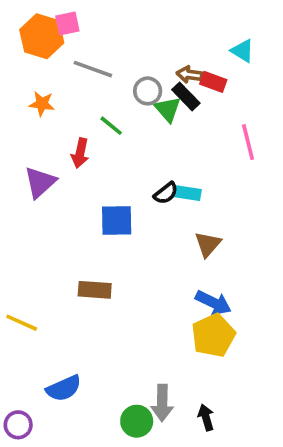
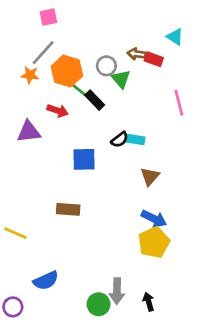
orange hexagon: (42, 36) -> (67, 71), moved
gray line: (93, 69) -> (43, 53), moved, turned -68
black rectangle: (186, 96) -> (95, 100), moved
red arrow: (80, 153) -> (58, 111), turned -84
purple triangle: (40, 182) -> (29, 132), turned 35

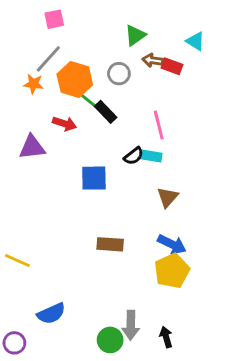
green triangle: (121, 79) -> (135, 35), moved, turned 36
pink line: (179, 103) -> (159, 125), moved
brown rectangle: (68, 209) -> (110, 244), moved

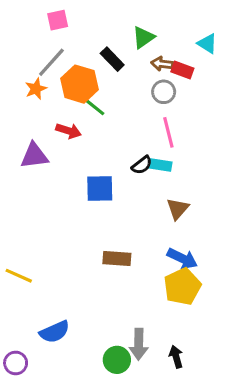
gray circle: (119, 74) -> (164, 92), moved
orange star: (34, 84) -> (36, 89), turned -30
black rectangle: (106, 112) -> (112, 59), moved

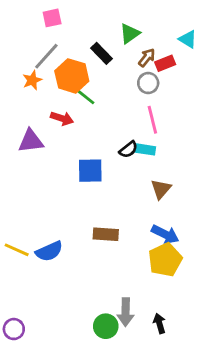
brown arrow: (162, 64) -> (147, 58), turned 120
red rectangle: (182, 70) -> (165, 63), turned -42
blue semicircle: (55, 332) -> (49, 251), moved

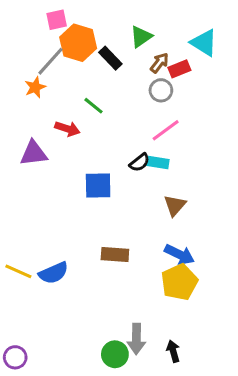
cyan triangle: (188, 39) -> (204, 43), size x1.4
orange hexagon: (72, 76) -> (78, 43), moved
pink line: (152, 120) -> (166, 130), turned 68

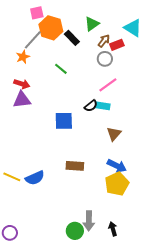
red arrow: (67, 129) -> (22, 84), moved

